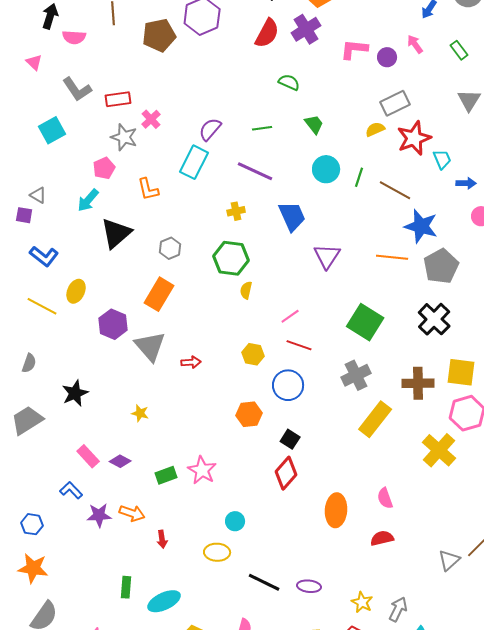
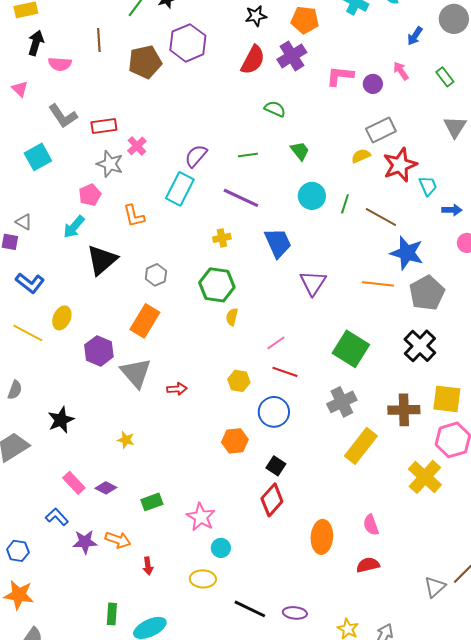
pink star: (202, 470) -> (201, 517), moved

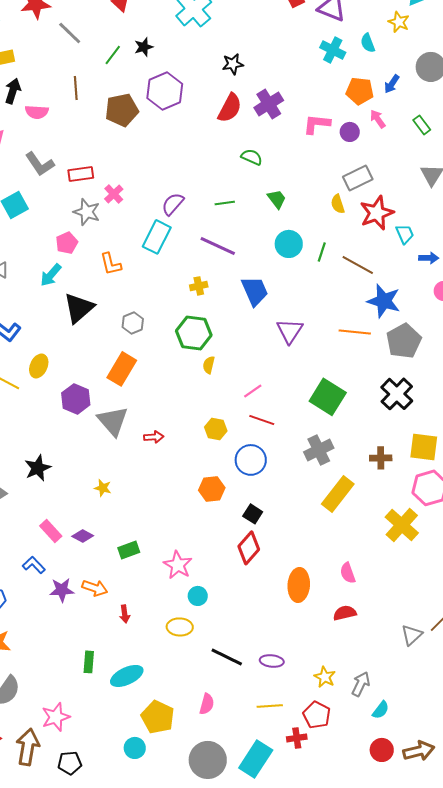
orange pentagon: (305, 20) -> (360, 91), moved
yellow semicircle: (361, 156) -> (338, 204), turned -84
brown cross: (404, 410) -> (381, 458), size x0.7

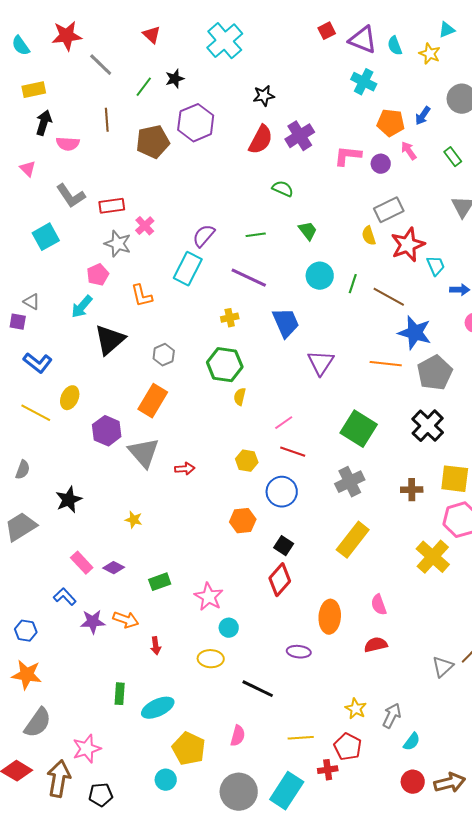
cyan semicircle: (368, 43) -> (395, 46), moved
yellow rectangle: (338, 494) -> (353, 540), moved
purple ellipse: (272, 661) -> (299, 652), moved

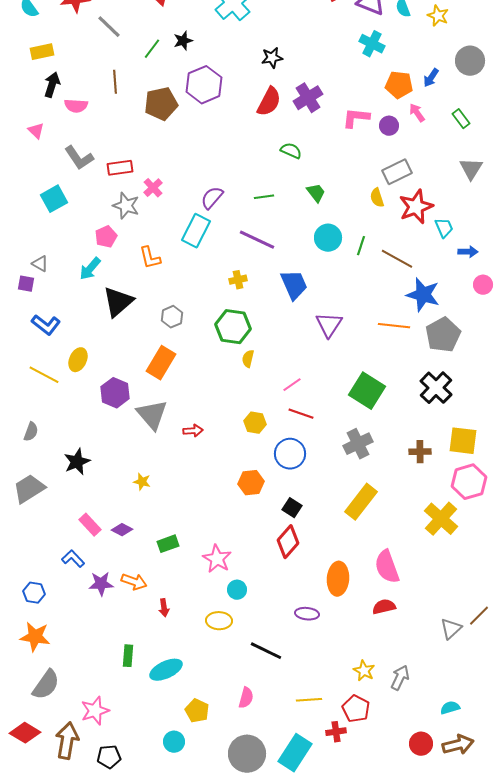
pink semicircle: (379, 605) -> (387, 567), size x1.6
cyan semicircle: (412, 742) -> (450, 708), moved, turned -144
yellow pentagon: (189, 749) -> (197, 711), size x0.7

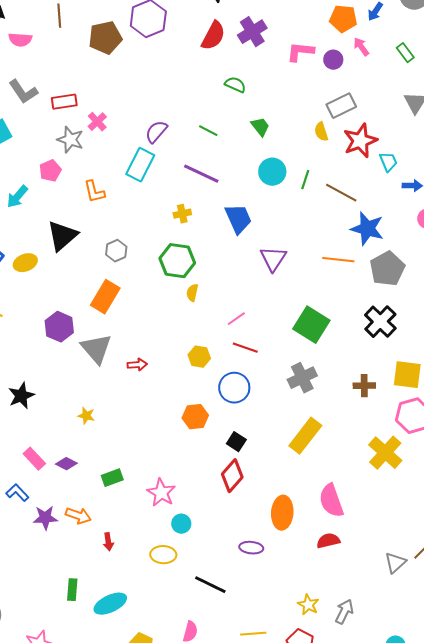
green line: (264, 197) -> (208, 131), turned 36
cyan arrow: (90, 269) -> (17, 197), moved
yellow ellipse: (78, 360) -> (25, 263), moved, turned 45

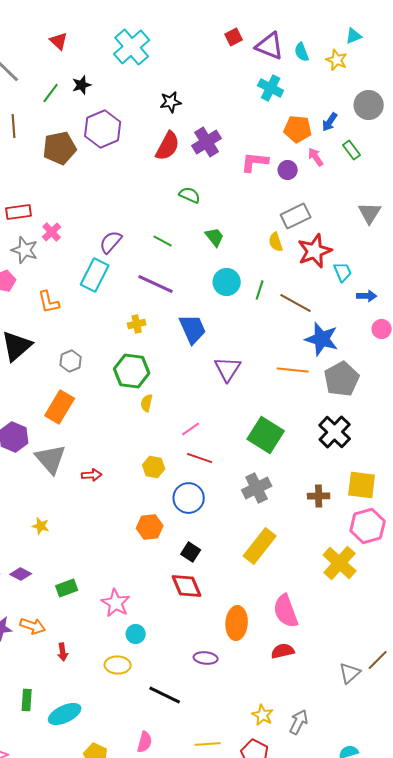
green rectangle: (405, 53) -> (352, 150), moved
red diamond: (232, 476) -> (187, 586), turned -64

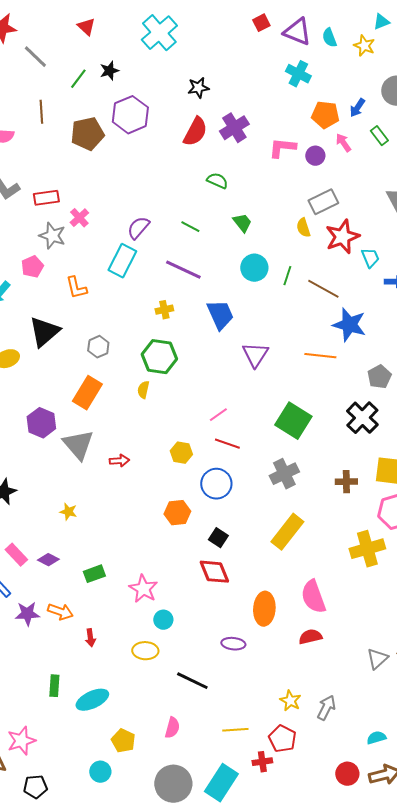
gray pentagon: (342, 379) -> (379, 377), moved, size x0.7
yellow semicircle: (147, 403) -> (143, 390), moved
yellow cross: (340, 563) -> (367, 549), turned 32

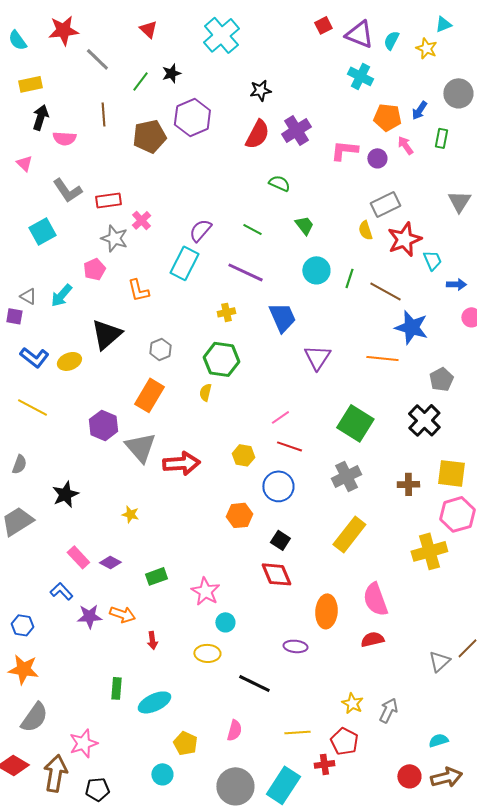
cyan semicircle: (329, 38) -> (391, 40), turned 48
green rectangle: (379, 136) -> (441, 138), turned 48
red arrow: (119, 461) -> (181, 463), size x1.8

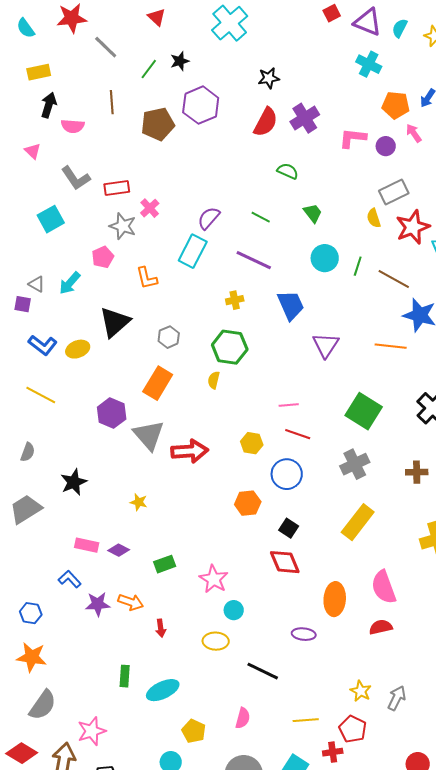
pink line: (280, 417) -> (289, 405), turned 30
pink rectangle: (78, 557) -> (87, 545), turned -35

